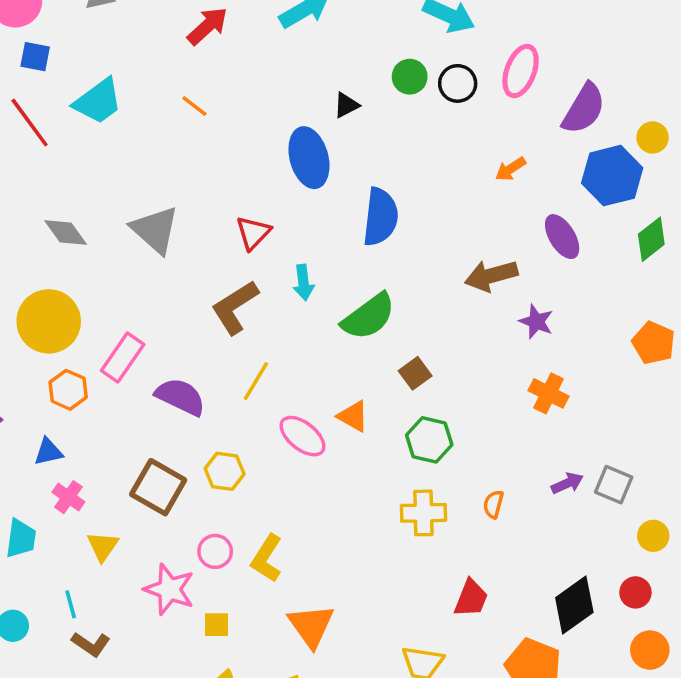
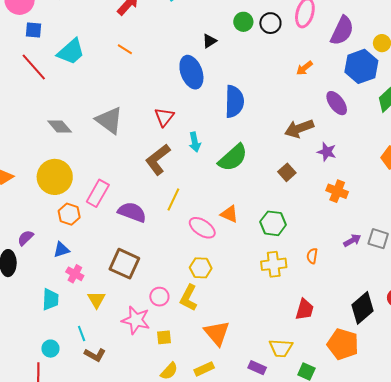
brown square: (415, 373) -> (287, 172), moved
yellow hexagon: (225, 471) -> (201, 268), moved

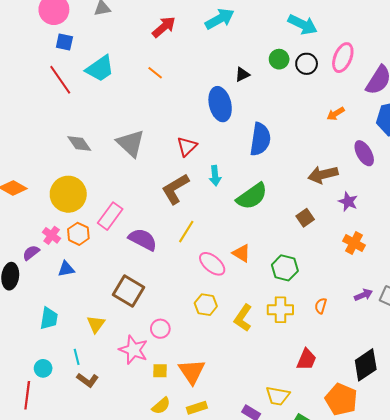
pink cross: (75, 274) -> (52, 235), moved
yellow L-shape: (189, 298) -> (243, 318), moved
orange triangle: (217, 333) -> (192, 372), moved

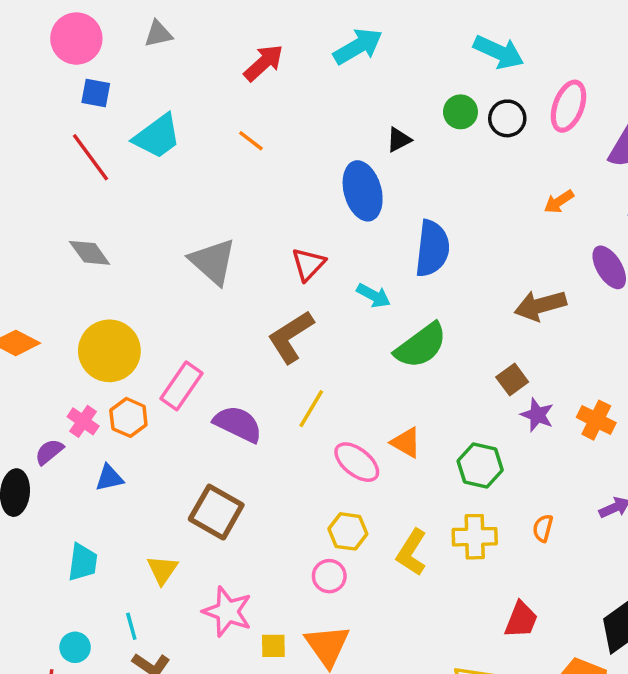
gray diamond: (79, 143) -> (90, 253), moved
cyan arrow: (215, 176) -> (374, 296), moved, turned -54
purple star: (348, 202) -> (537, 415), moved
pink circle: (160, 329) -> (329, 576), moved

